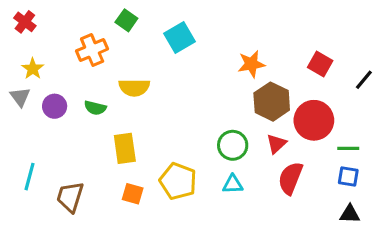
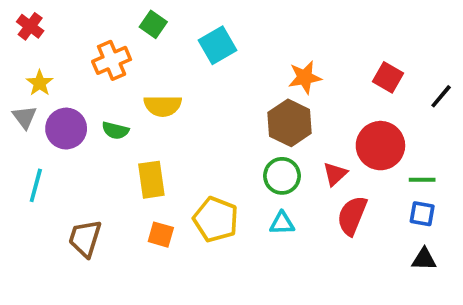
brown hexagon: (272, 102) -> (290, 123), moved
purple circle: (55, 106) -> (66, 129), size x1.4
cyan line: (30, 177) -> (36, 185), moved

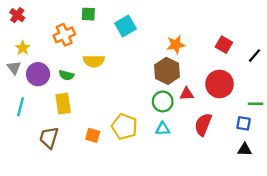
green square: (153, 24) -> (88, 14), turned -32
red triangle: (335, 174) -> (187, 94), moved, turned 40
yellow rectangle: (151, 180) -> (63, 104), moved
green line: (422, 180) -> (256, 104), moved

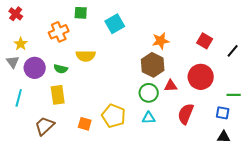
brown trapezoid: (49, 138) -> (45, 126), turned 30

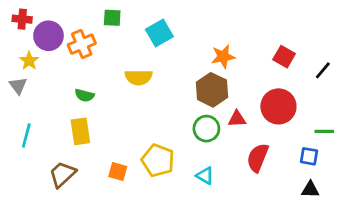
red cross: (16, 14) -> (22, 19), turned -32
yellow semicircle: (86, 56) -> (139, 77), moved
purple circle: (35, 68) -> (48, 36), moved
cyan triangle: (149, 118) -> (205, 176), moved, turned 32

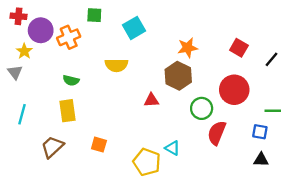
red triangle: (237, 119) -> (151, 100), moved
green circle: (206, 129) -> (202, 108), moved
yellow pentagon: (158, 160) -> (147, 162), moved

